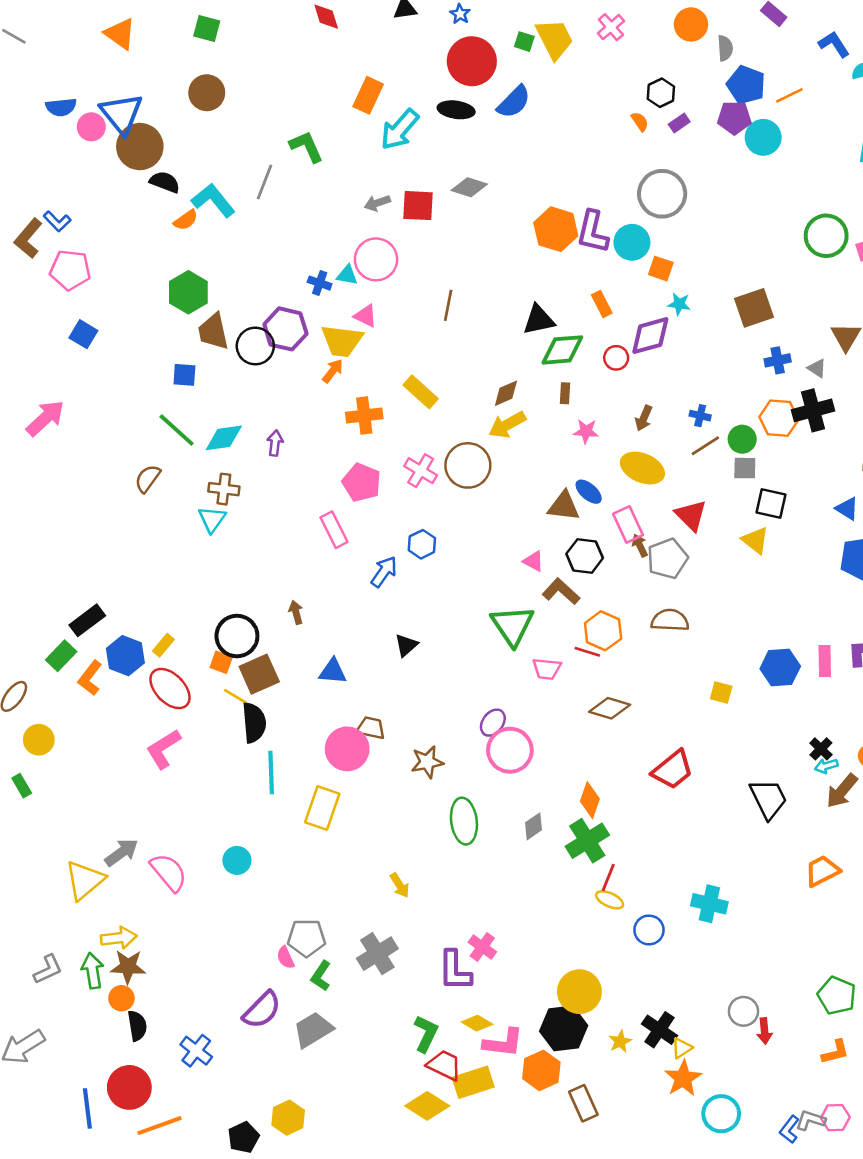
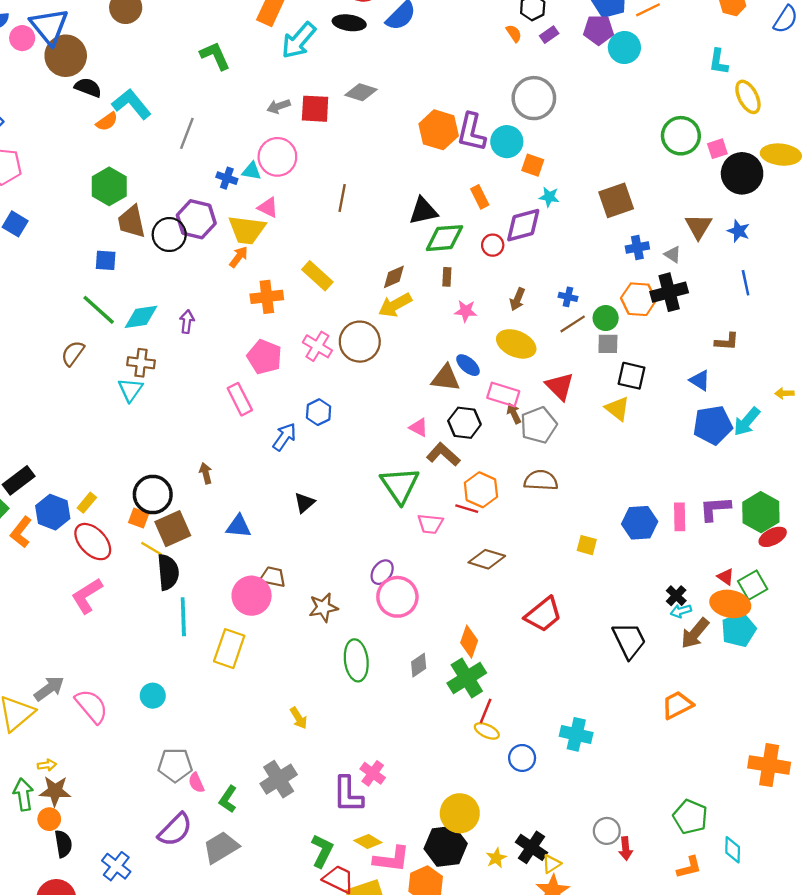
gray line: (264, 182) -> (187, 133), moved
pink rectangle: (628, 524) -> (503, 395), turned -48
yellow arrow: (119, 938) -> (47, 765), size x0.6
gray pentagon: (306, 938) -> (175, 765), moved

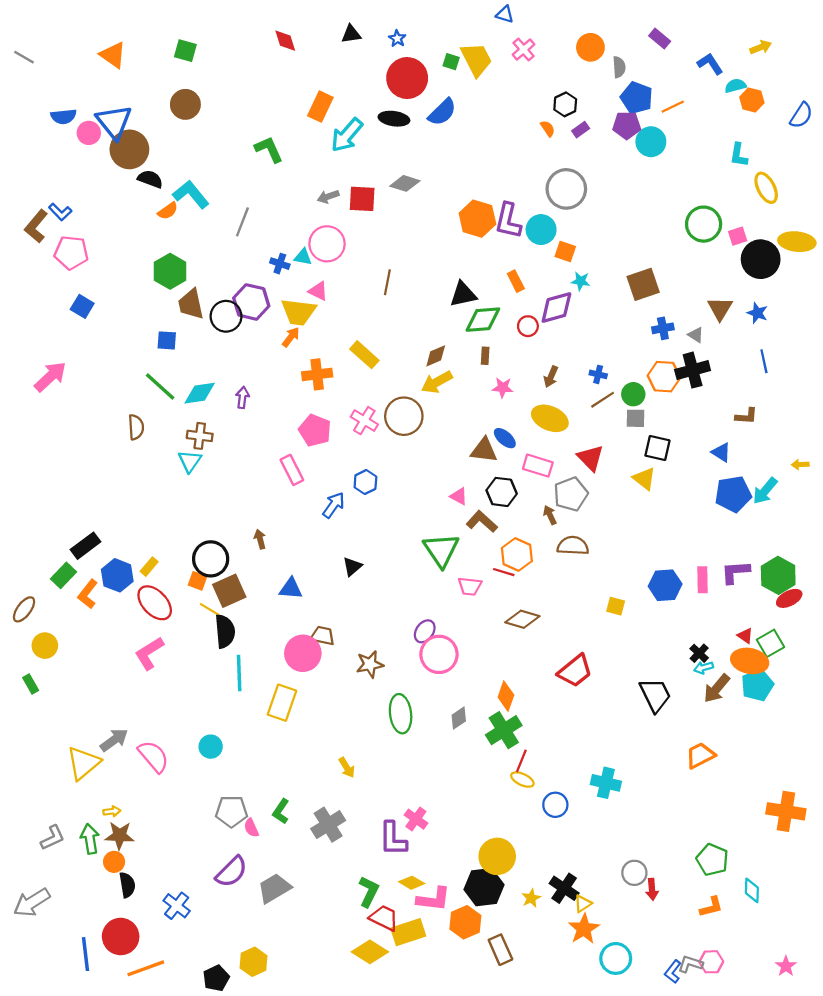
brown semicircle: (73, 353) -> (136, 427), turned 140
brown arrow: (514, 413) -> (550, 515), moved
green L-shape: (228, 799) -> (281, 811), moved

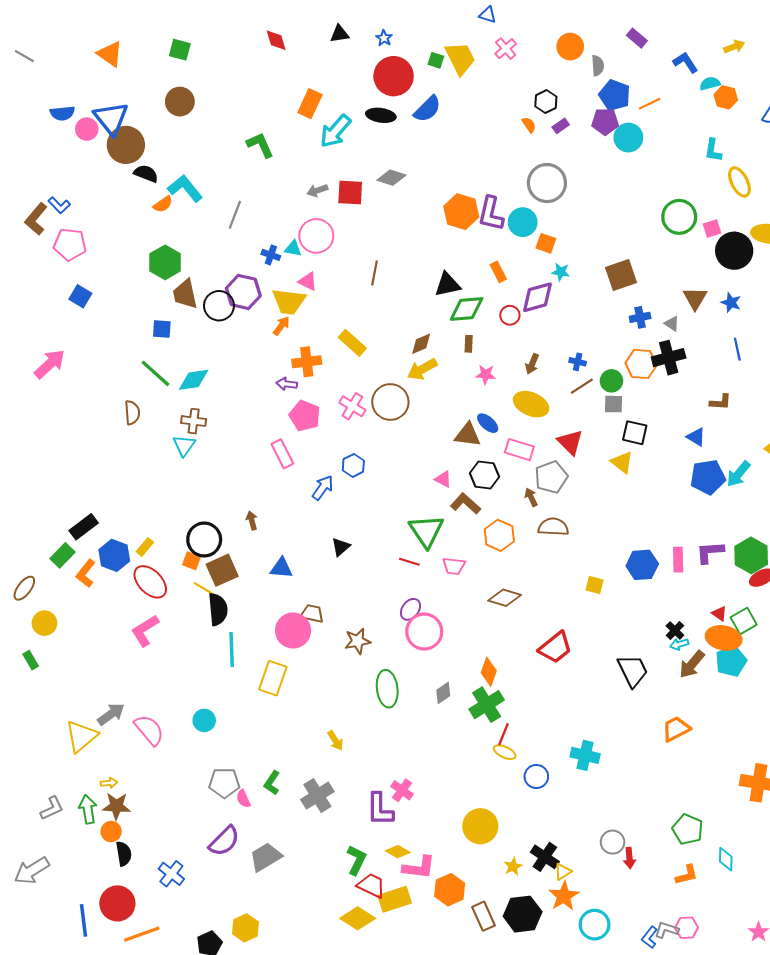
purple arrow: (242, 397) -> (287, 384), moved, turned -90
red line: (504, 572) -> (409, 562), moved
black hexagon: (484, 887) -> (523, 914), moved

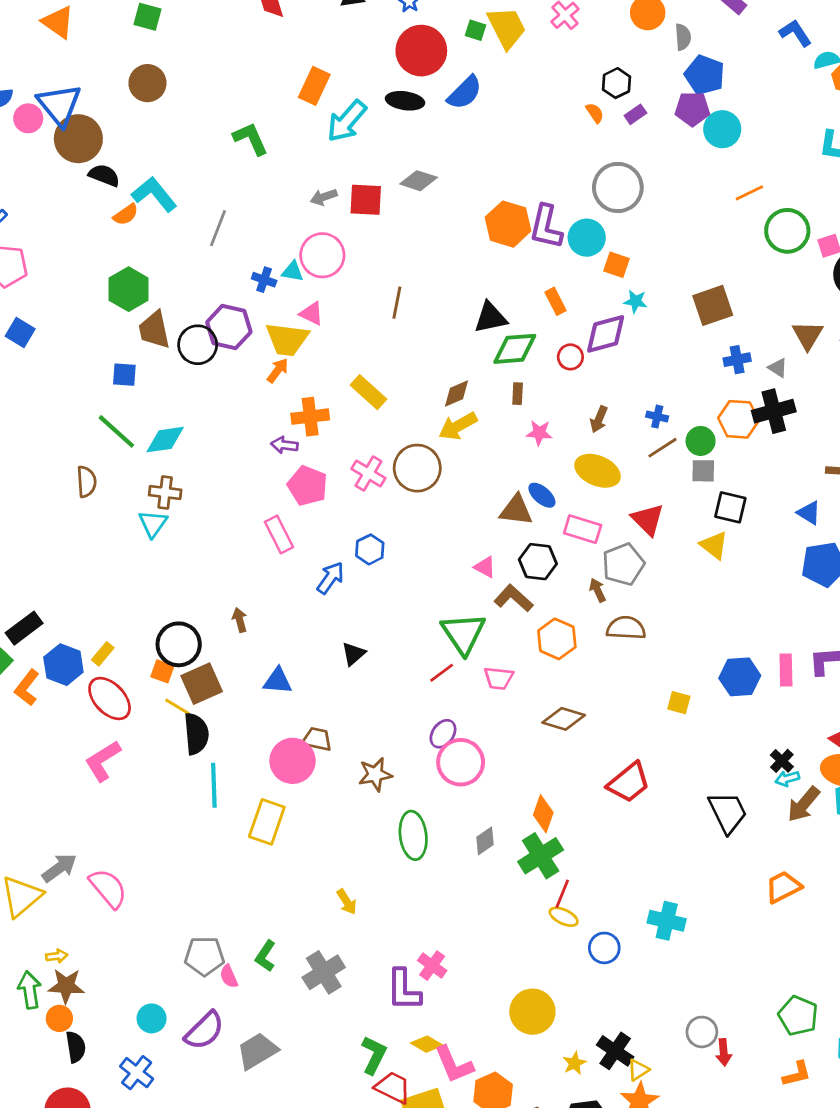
orange line: (650, 104) -> (749, 193), moved
red line: (409, 562) -> (442, 673), turned -54
cyan circle: (204, 720) -> (152, 1018), moved
pink L-shape: (419, 867) -> (454, 1064), turned 60

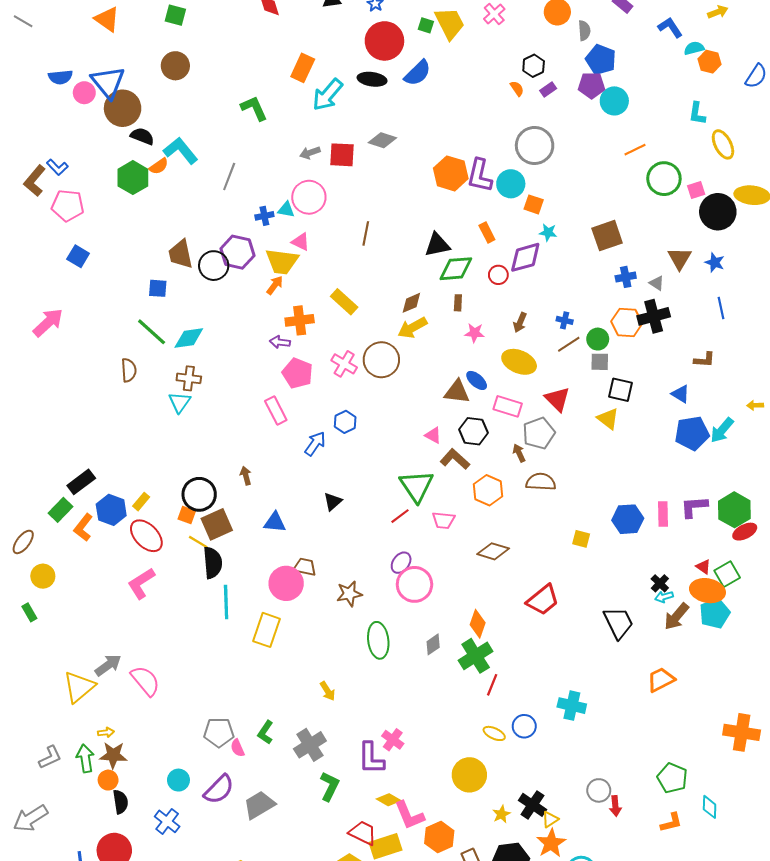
blue cross: (264, 280) -> (264, 216), turned -30
green hexagon: (129, 289) -> (133, 178), moved
yellow ellipse: (564, 917) -> (494, 733), moved
green L-shape: (374, 1055) -> (330, 786), moved

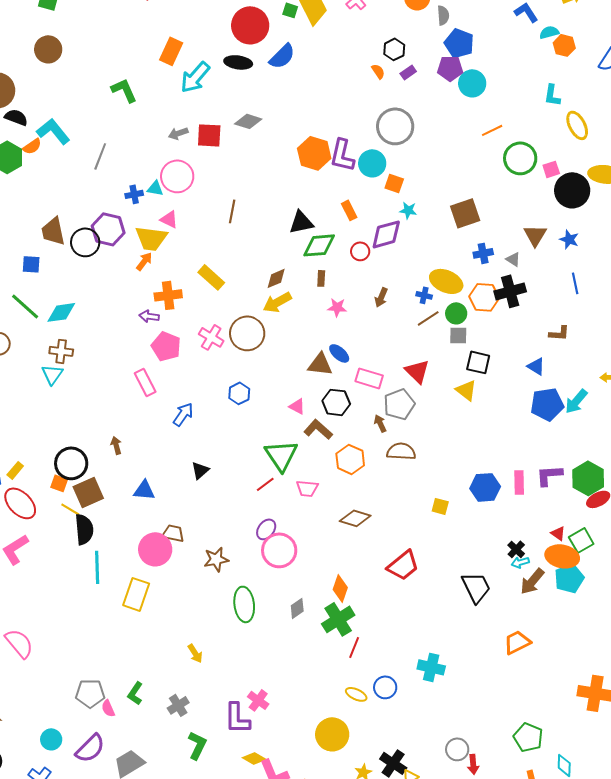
yellow ellipse: (519, 362) -> (446, 281), moved
blue hexagon: (345, 422) -> (239, 393), moved
gray cross: (310, 745) -> (178, 705), size x0.7

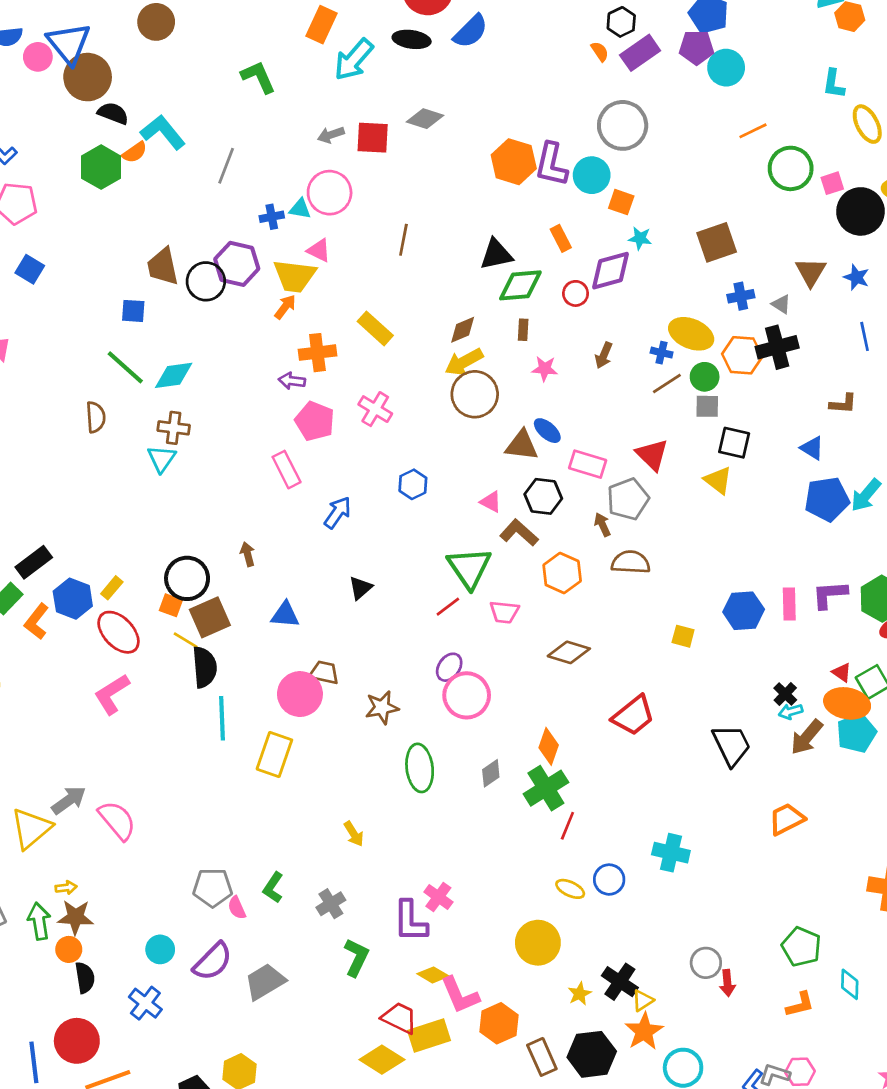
purple rectangle: (408, 72) -> (640, 53), size x1.8
brown circle: (247, 333) -> (475, 394), moved

